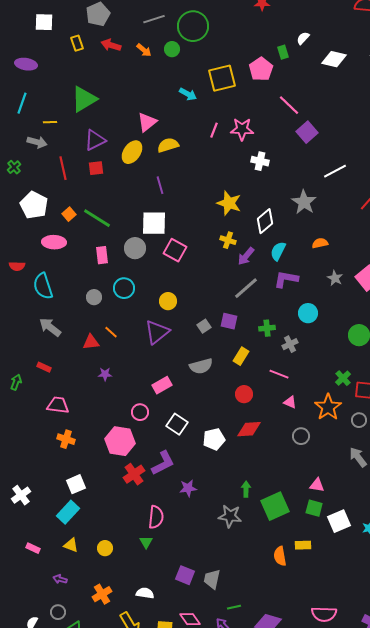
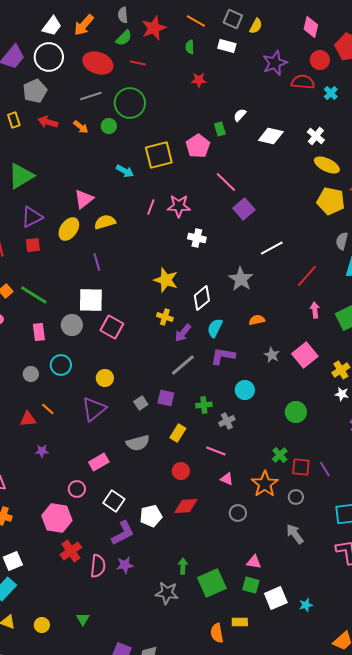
purple L-shape: (163, 463) -> (123, 533), moved
pink semicircle: (156, 517) -> (98, 566), moved

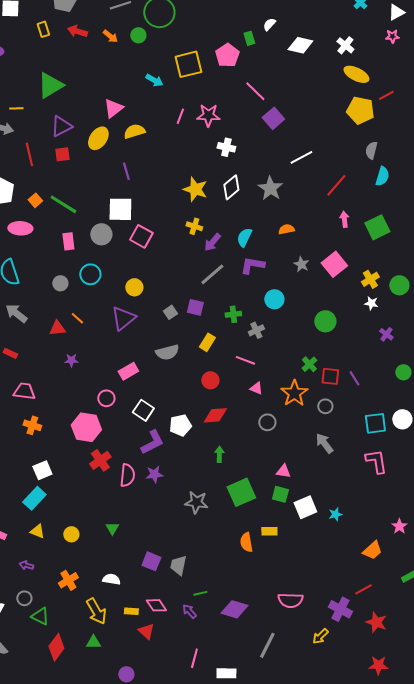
white diamond: (202, 298) -> (231, 187), moved
green arrow: (183, 566) -> (219, 454), moved

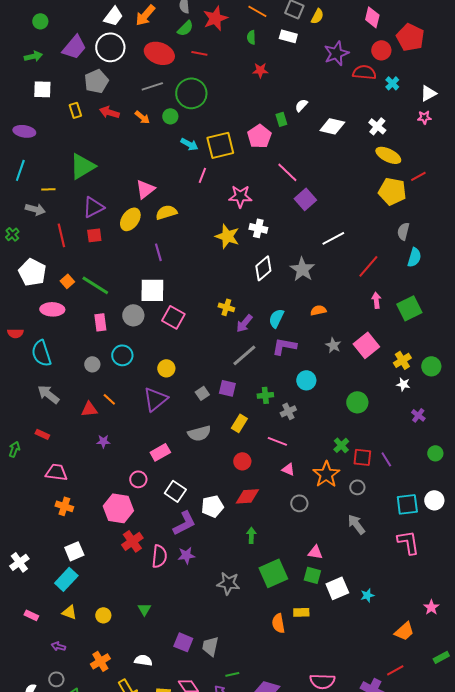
cyan arrow: (154, 80) -> (189, 144), moved
pink line: (180, 116) -> (202, 175), moved
yellow star: (195, 189) -> (227, 236), moved

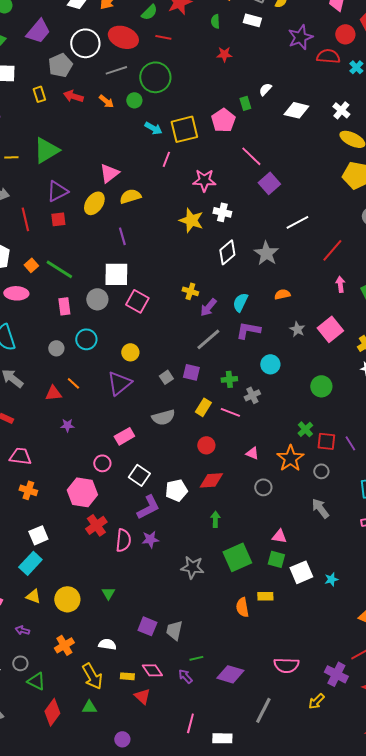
white circle: (110, 47) -> (85, 43), moved
yellow line: (48, 189) -> (11, 157), moved
pink line: (277, 441) -> (230, 412), moved
yellow circle: (103, 615) -> (67, 599), size x1.6

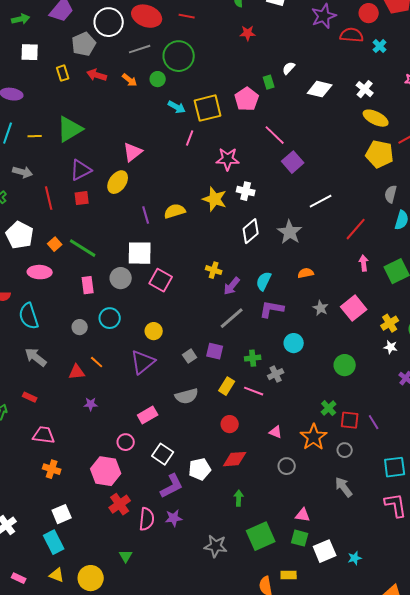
yellow semicircle: (130, 196) -> (175, 211), moved
cyan rectangle: (30, 563) -> (54, 542), turned -70
green triangle: (108, 593) -> (126, 556), moved

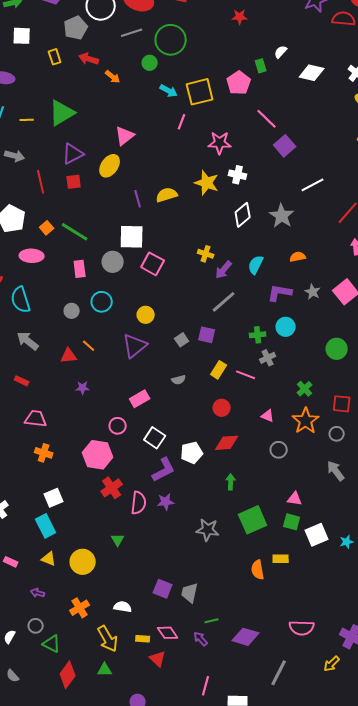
orange arrow: (130, 80) -> (113, 77), moved
purple L-shape: (272, 309) -> (280, 293), moved
green cross: (253, 358) -> (258, 335), moved
gray semicircle: (187, 396) -> (179, 380), size x0.6
green cross: (329, 408) -> (305, 389), moved

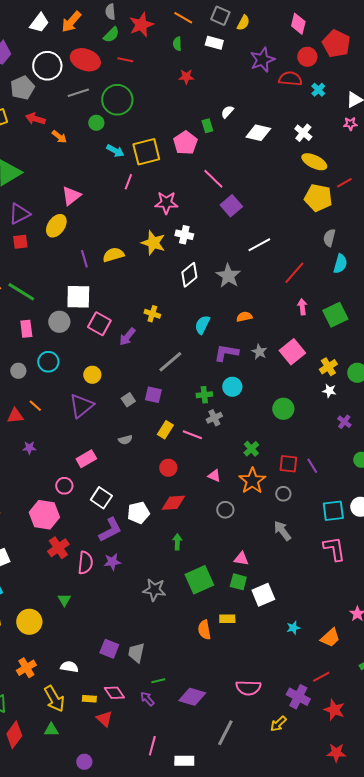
purple arrow: (224, 270) -> (127, 337), moved
cyan star: (347, 542) -> (293, 628), moved

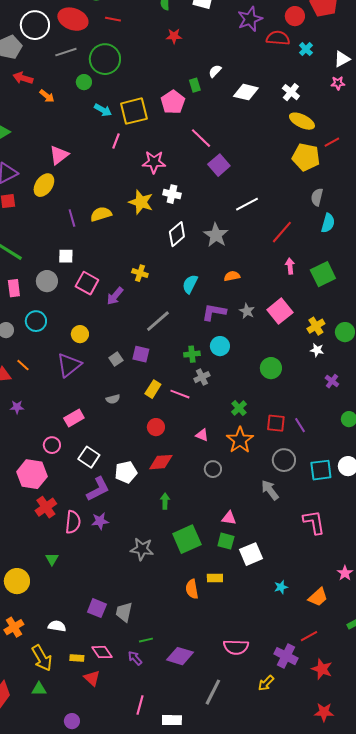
white square: (78, 297) -> (66, 256), size x0.6
gray circle: (283, 494) -> (284, 460), moved, size x1.5
pink L-shape: (334, 549) -> (314, 522), moved

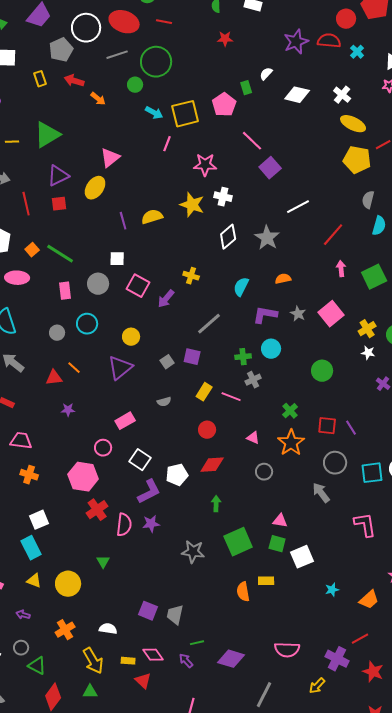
purple star: (250, 19) -> (296, 42), moved

